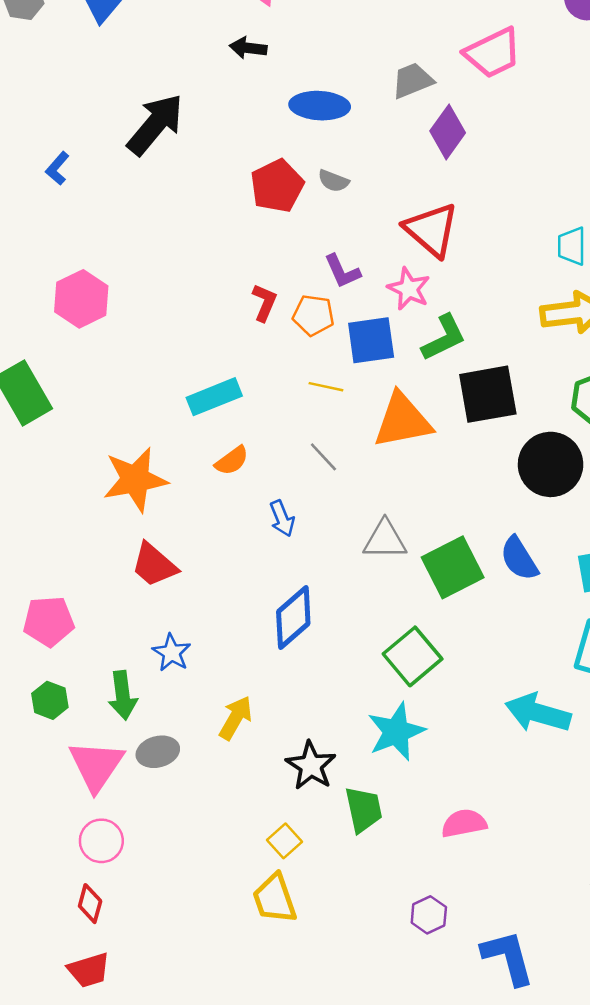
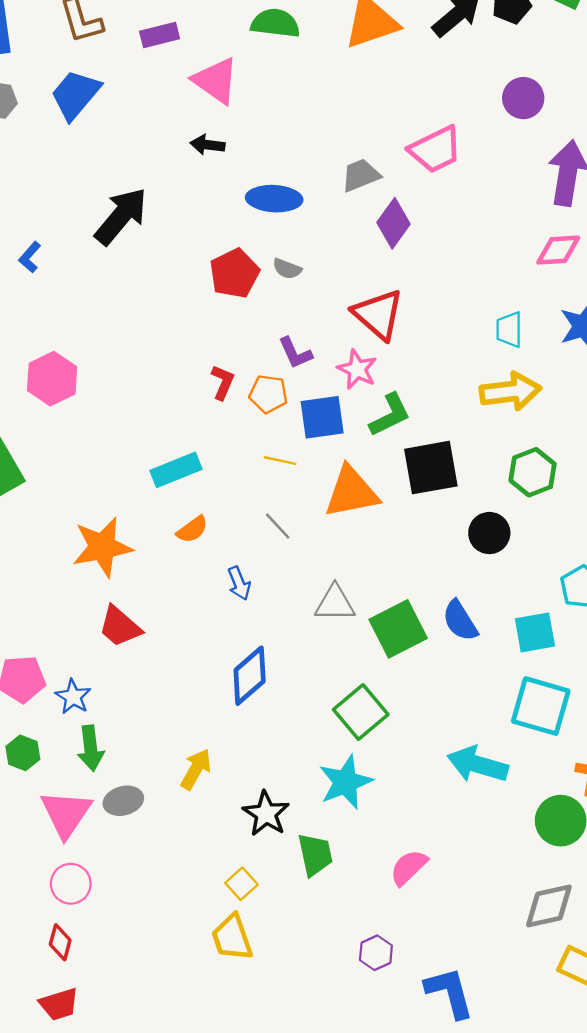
black circle: (551, 464) -> (489, 533), size x0.7
blue star: (172, 653) -> (73, 697), moved
pink semicircle: (464, 823) -> (409, 867), turned -33

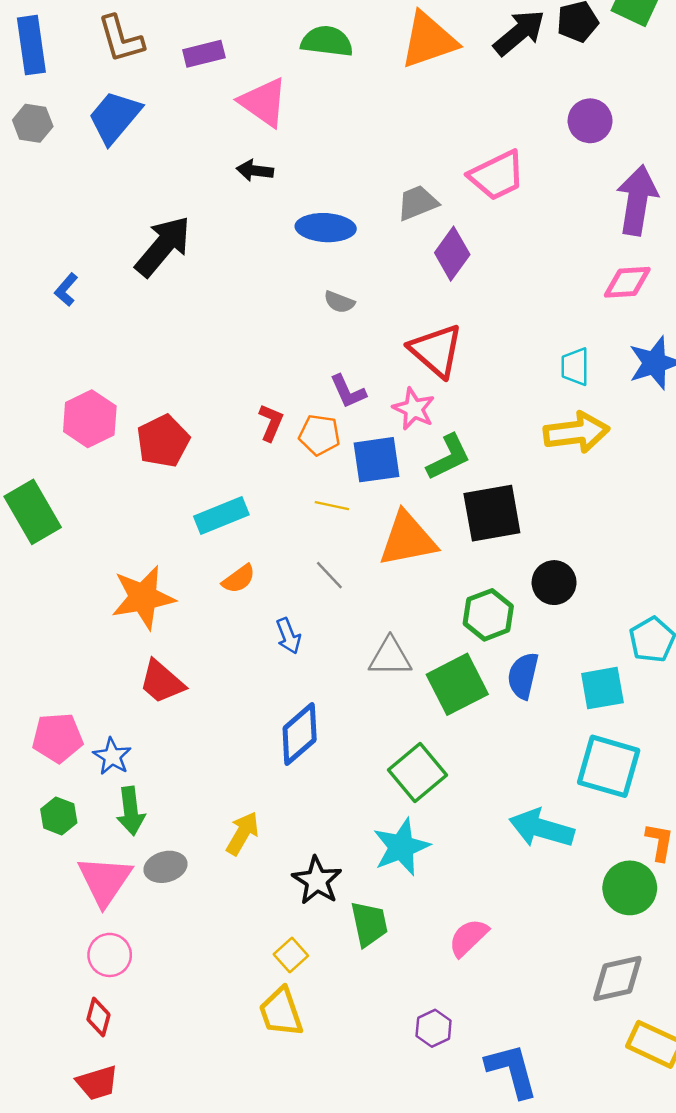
red pentagon: (234, 273) -> (163, 441), moved
green hexagon: (533, 472) -> (488, 615), moved
blue semicircle: (460, 621) -> (523, 676), turned 45

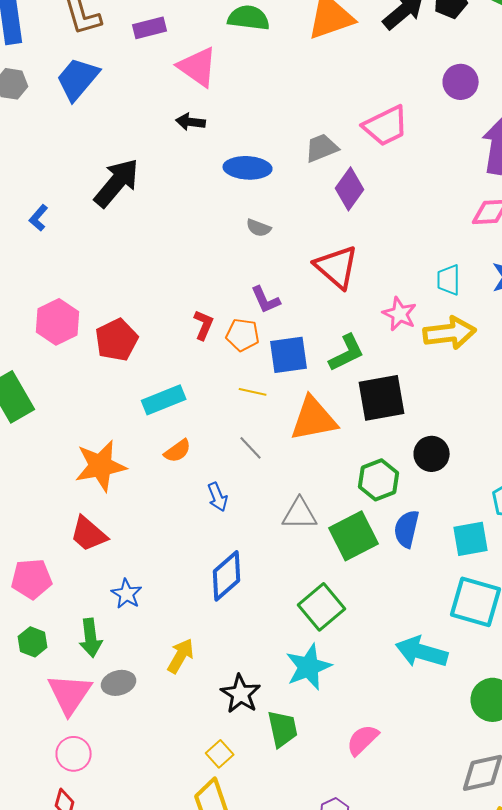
pink star: (414, 409) -> (400, 314), moved
red trapezoid: (162, 682) -> (89, 534), moved
blue star: (112, 756) -> (127, 594), moved

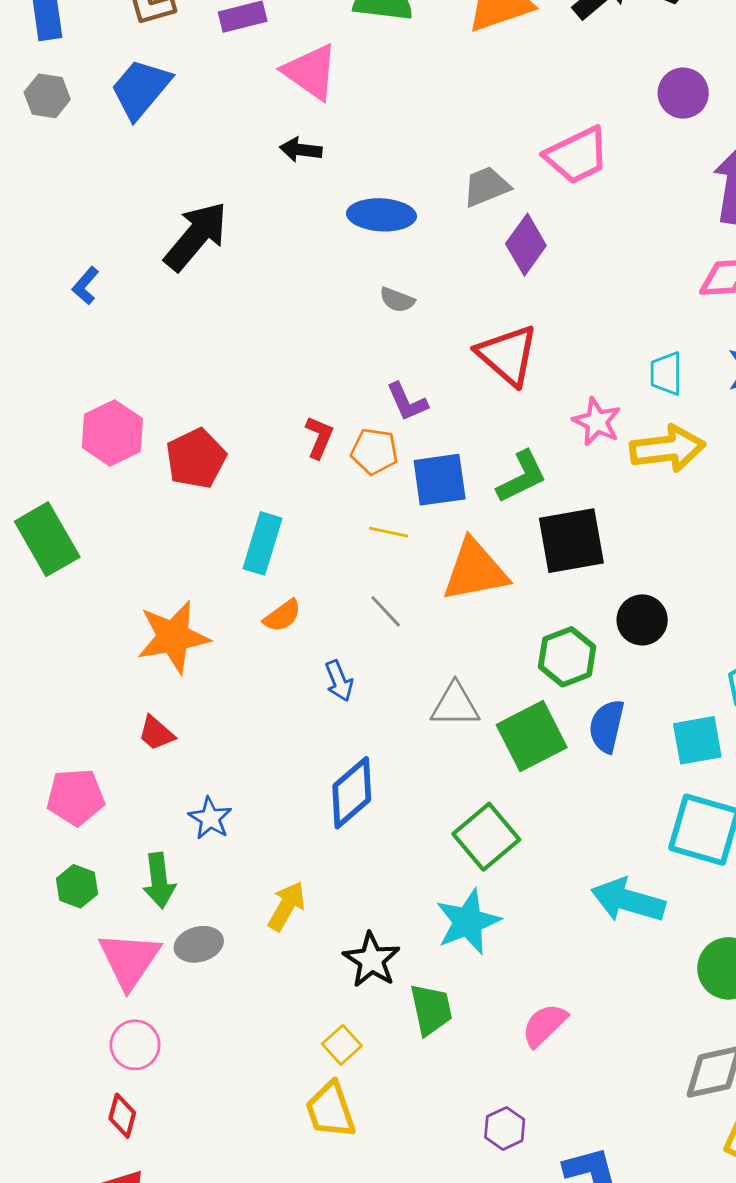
cyan rectangle: (164, 400) -> (263, 543), turned -51
red trapezoid: (89, 534) -> (156, 733), size x0.7

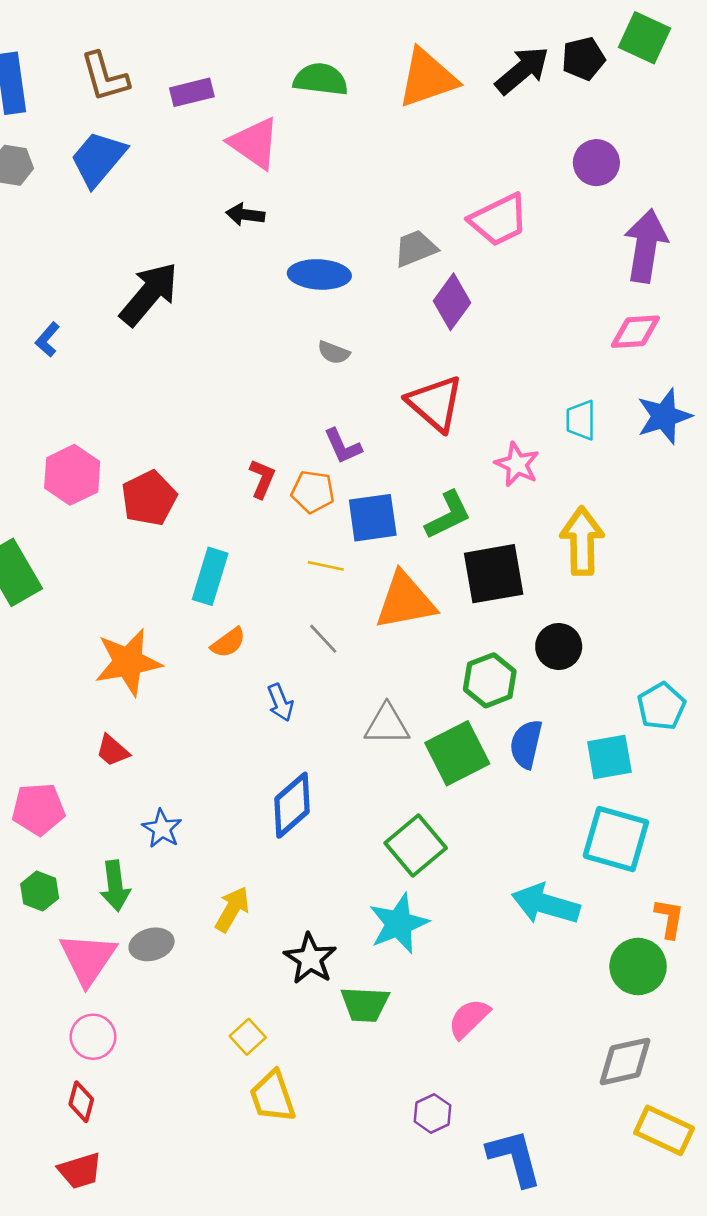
yellow arrow: (668, 449) -> (582, 541), moved, turned -84
green trapezoid: (431, 1009) -> (365, 1004), turned 105
yellow square: (342, 1045) -> (248, 1037), moved

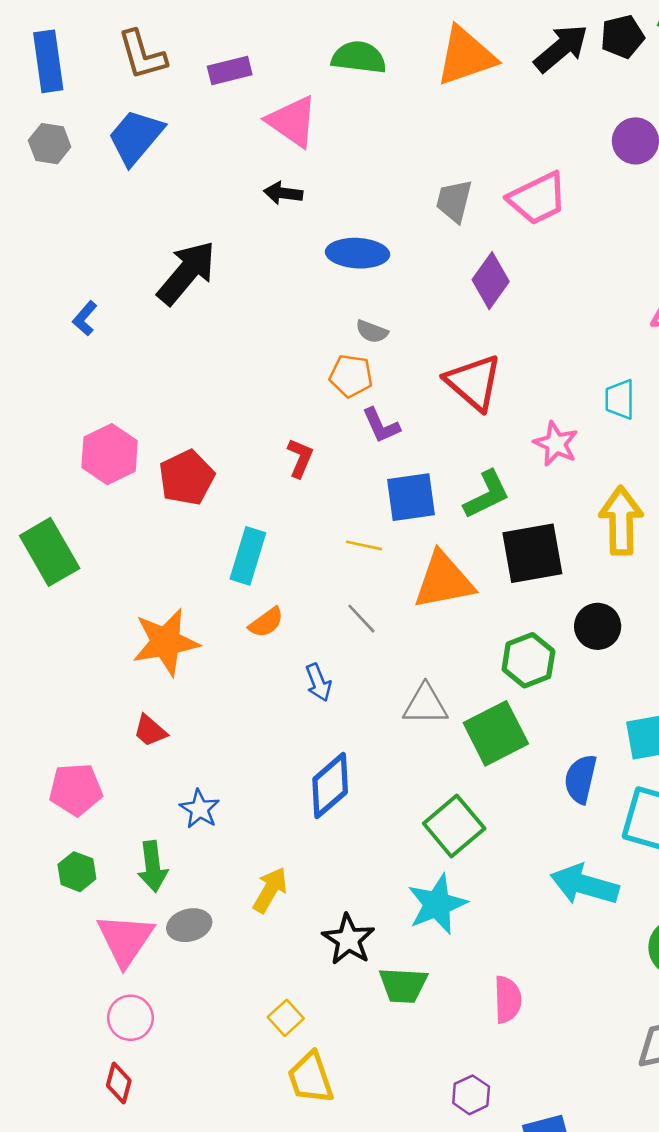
gray trapezoid: (416, 248) -> (454, 201), moved, turned -54
orange pentagon: (313, 492) -> (351, 376), moved
blue semicircle: (526, 744) -> (581, 779), moved
pink semicircle: (469, 1019) -> (508, 1000), turned 132

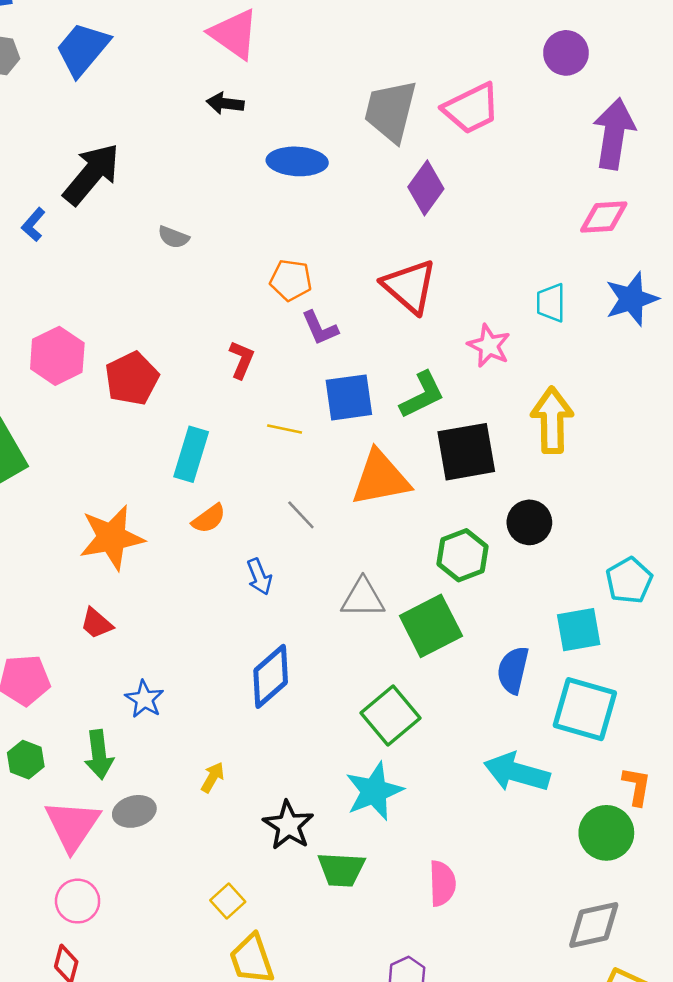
gray trapezoid: (454, 201) -> (391, 111), size x1.5
black arrow: (187, 273) -> (91, 174), moved
gray semicircle: (372, 331) -> (173, 237), moved
yellow line: (364, 545) -> (285, 429), moved
yellow arrow: (270, 890) -> (213, 777), size x0.7

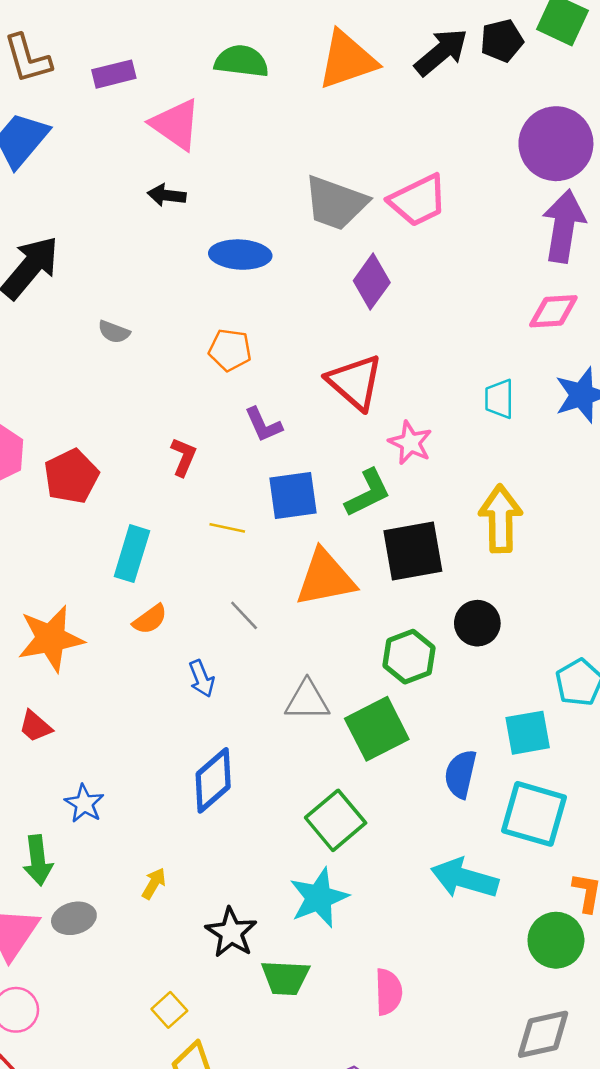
purple circle: (566, 53) -> (556, 144), moved, size x1.6
gray trapezoid: (391, 111) -> (336, 203), turned -84
orange pentagon: (291, 280) -> (230, 350), moved
pink star: (489, 346) -> (410, 443), moved

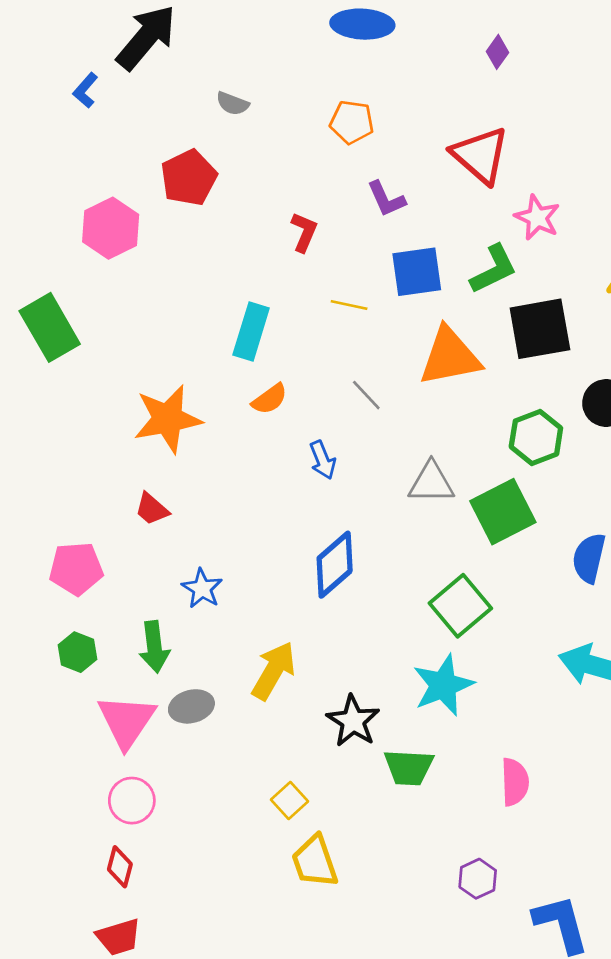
purple diamond: (372, 282) -> (498, 52), size x0.6
red pentagon: (71, 476) -> (189, 178), moved
yellow arrow: (154, 884) -> (274, 671), size x1.8

